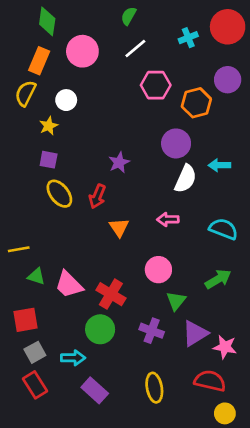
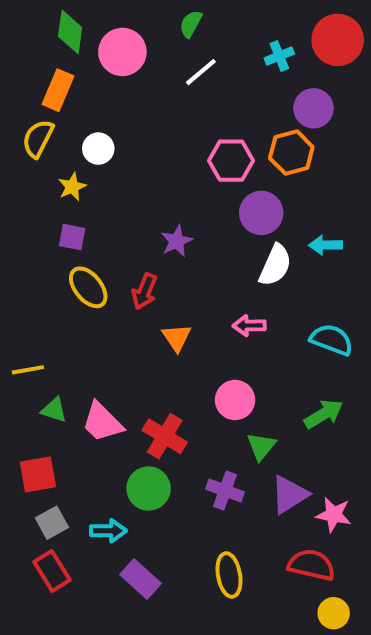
pink circle: (82, 51) -> (122, 52), moved
purple circle: (228, 80) -> (313, 108), moved
pink hexagon: (156, 85) -> (231, 161), moved

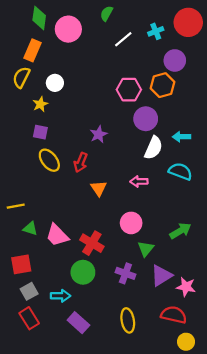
white line: (201, 72) -> (123, 39), moved
cyan semicircle: (332, 340) -> (180, 171), moved

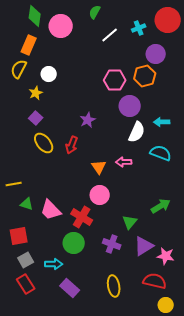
purple square: (40, 132) -> (36, 118), turned 32
orange triangle: (99, 188) -> (99, 167), moved
pink circle: (131, 223) -> (100, 195), moved

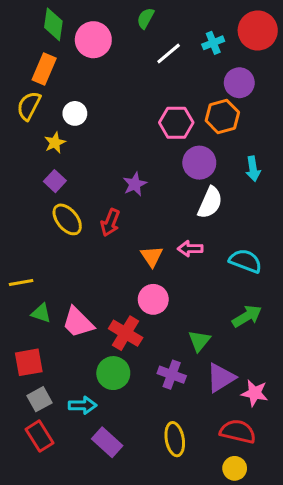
cyan arrow: (162, 122) -> (253, 169), moved, turned -98
cyan semicircle: (161, 153) -> (245, 261), moved
yellow circle: (166, 305) -> (235, 468), moved

